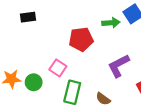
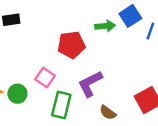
purple L-shape: (119, 66) -> (90, 84), moved
brown semicircle: (103, 99) -> (108, 113), moved

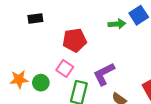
red pentagon: (71, 45) -> (75, 40), moved

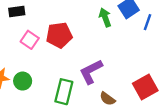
green arrow: (117, 24) -> (105, 17), turned -105
pink square: (65, 69) -> (30, 40), moved

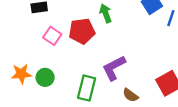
green arrow: (105, 17) -> (106, 13), moved

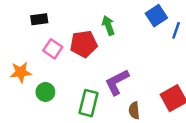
orange star: (21, 74) -> (21, 72), moved
brown semicircle: (131, 95) -> (134, 110), turned 49

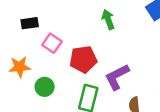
black rectangle: (39, 19) -> (30, 23), moved
red pentagon: (84, 44) -> (83, 59), moved

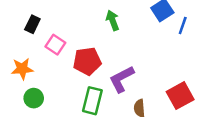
black rectangle: (30, 23) -> (32, 24), turned -56
green circle: (45, 87) -> (34, 98), moved

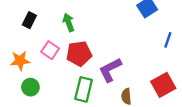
green arrow: (113, 20) -> (69, 22), moved
blue line: (183, 26) -> (168, 40), moved
pink square: (55, 45) -> (50, 50), moved

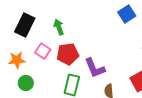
black rectangle: (29, 20) -> (25, 25), size x1.6
purple L-shape: (110, 70) -> (95, 68), turned -85

